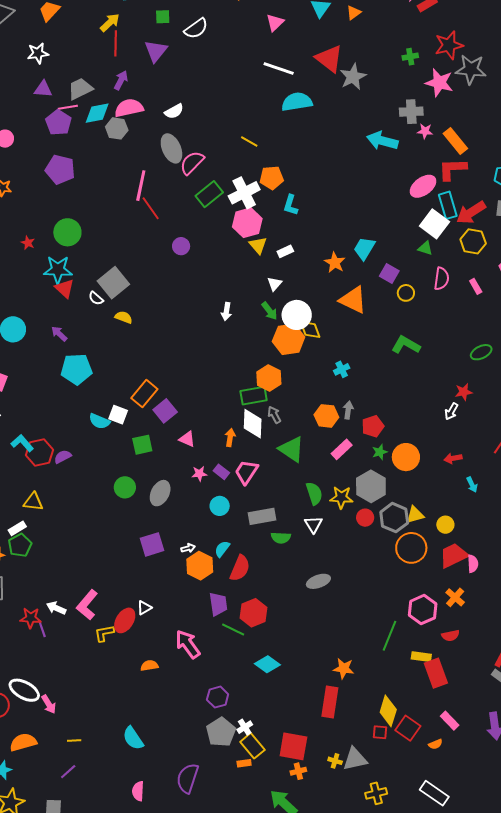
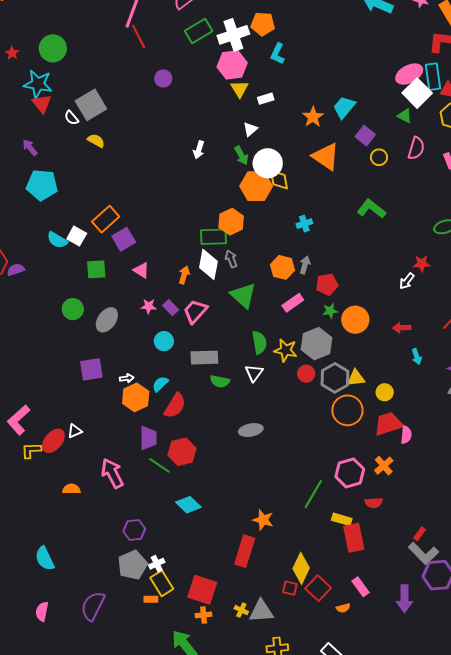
pink ellipse: (423, 186) -> (409, 74), moved

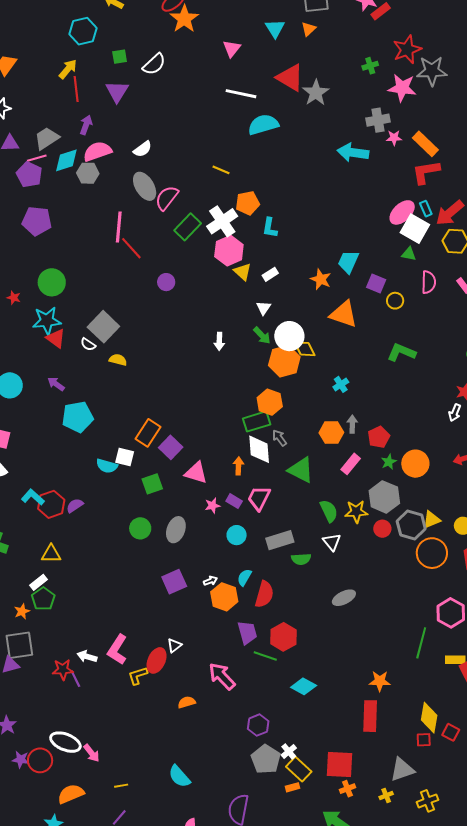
cyan rectangle: (433, 77) -> (426, 209), size x0.6
pink triangle: (141, 270) -> (196, 473), size x1.4
red square: (318, 588) -> (451, 732), size x0.7
yellow cross: (241, 610) -> (386, 796), moved, turned -32

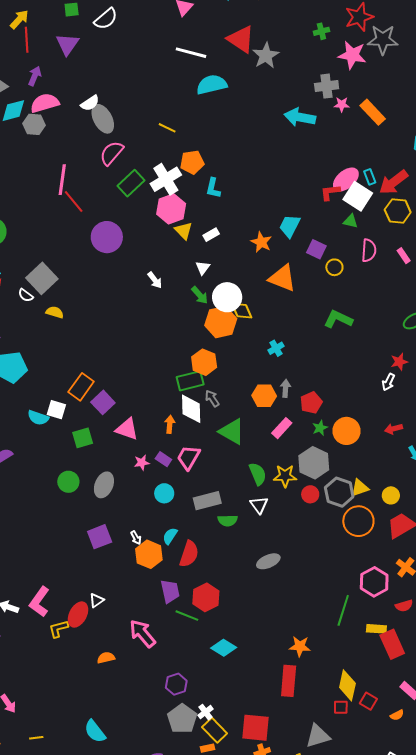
red L-shape: (426, 172) -> (330, 192), moved, size x0.7
gray ellipse: (145, 186) -> (103, 119), moved
purple circle: (166, 282) -> (107, 237), size x1.8
white arrow: (219, 341) -> (155, 280), moved, turned -42
white arrow: (211, 581) -> (136, 538), turned 80

